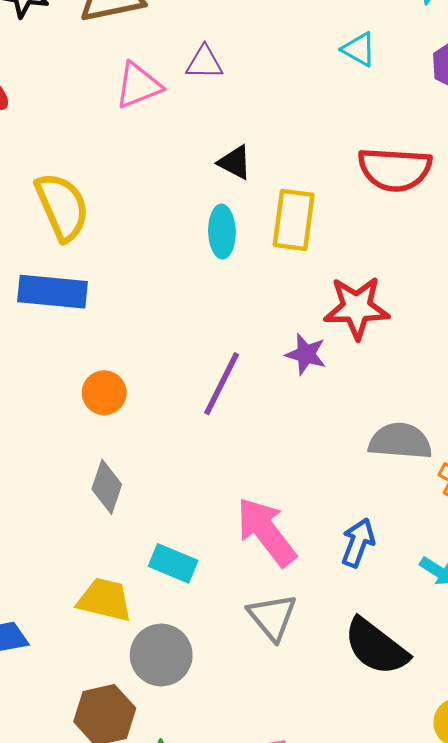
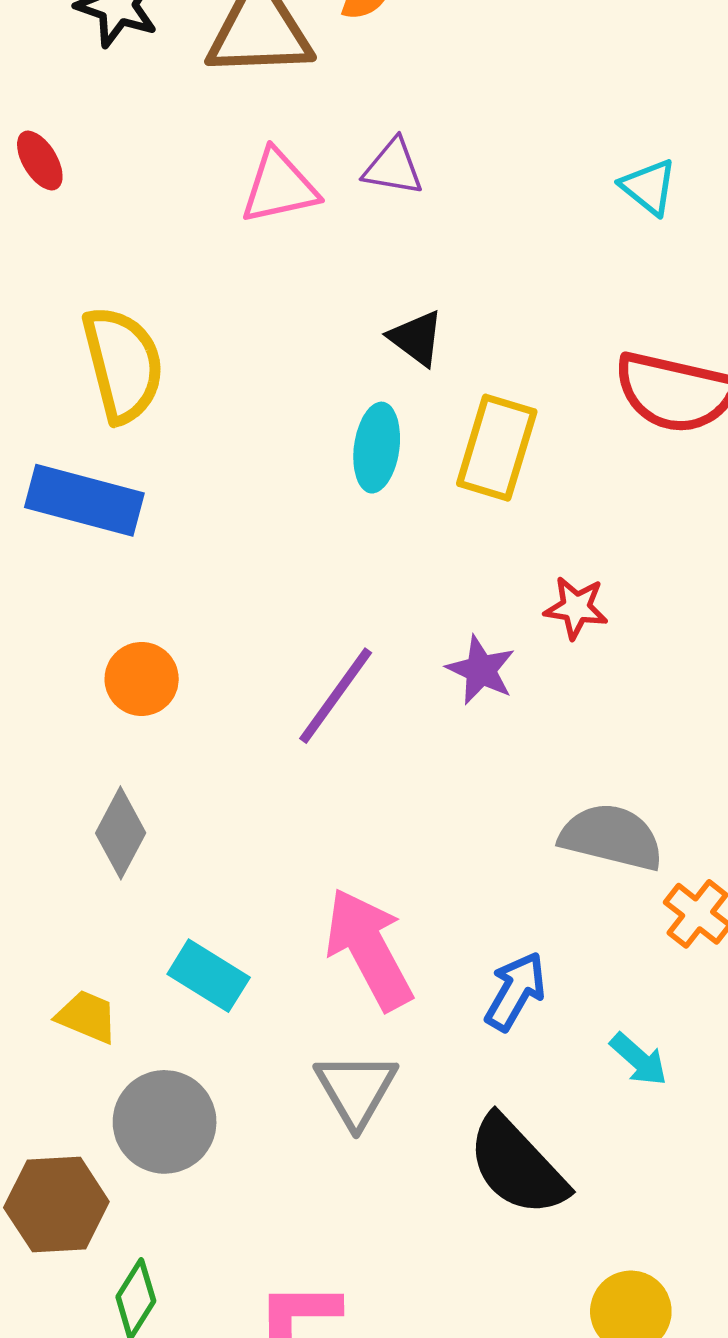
red star: (357, 308) -> (576, 608), size x0.6
yellow trapezoid: (105, 600) -> (87, 1017), size x0.7

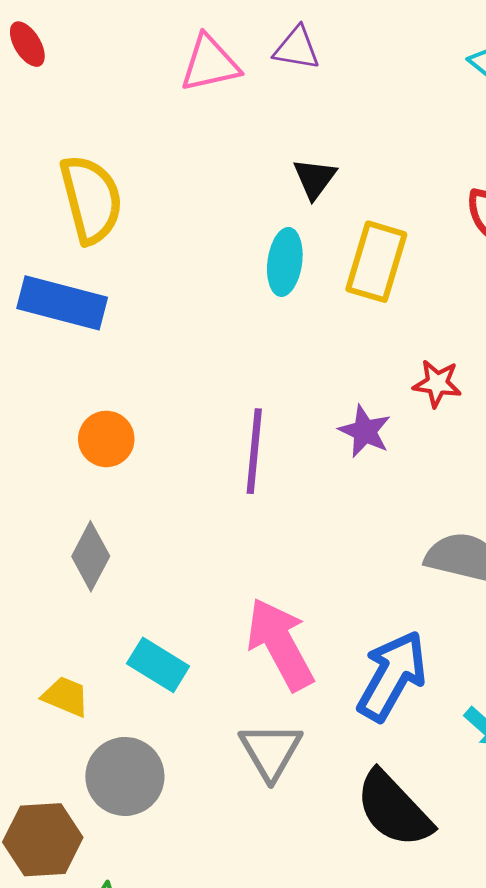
black triangle: (416, 338) -> (315, 178), turned 30
purple line: (336, 696) -> (254, 451), turned -30
blue arrow: (515, 991) -> (392, 676), size x1.5

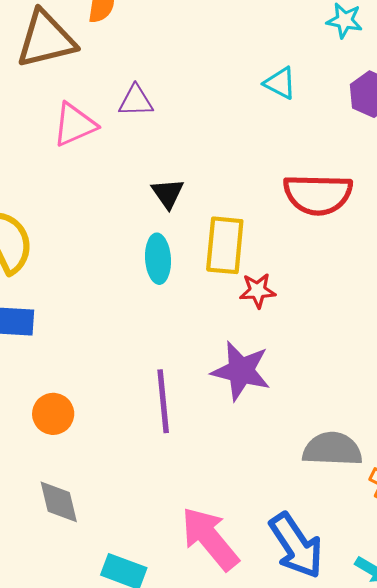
red star: (437, 383) -> (258, 291), moved
purple star: (365, 431) -> (241, 371), size x1.5
gray diamond: (91, 556) -> (59, 502), turned -30
blue arrow: (392, 676) -> (296, 546), turned 128

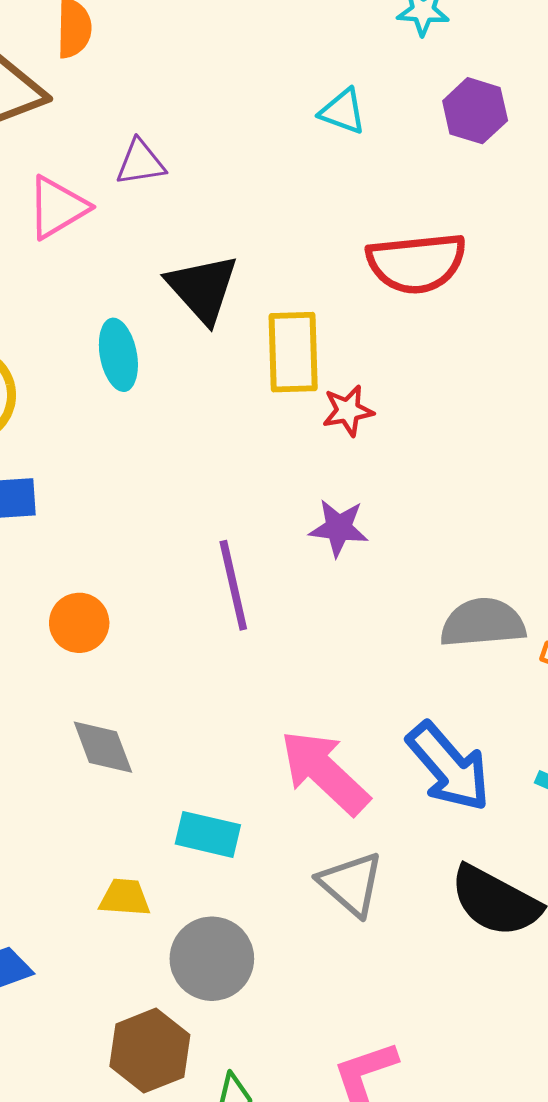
black triangle: (168, 193) -> (203, 288), size x1.6
cyan ellipse: (158, 259) -> (118, 355), moved
purple star: (241, 371) -> (339, 528), size x0.7

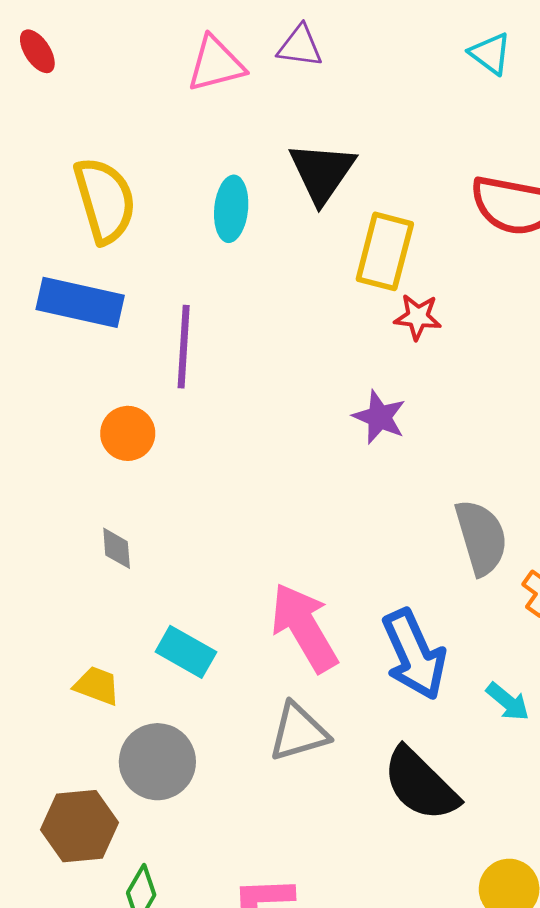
purple line: (233, 585) -> (184, 347), moved
gray semicircle: (483, 623) -> (481, 537), turned 62
gray diamond: (103, 747) -> (117, 548), size x0.7
gray triangle: (351, 884) -> (299, 732), turned 46

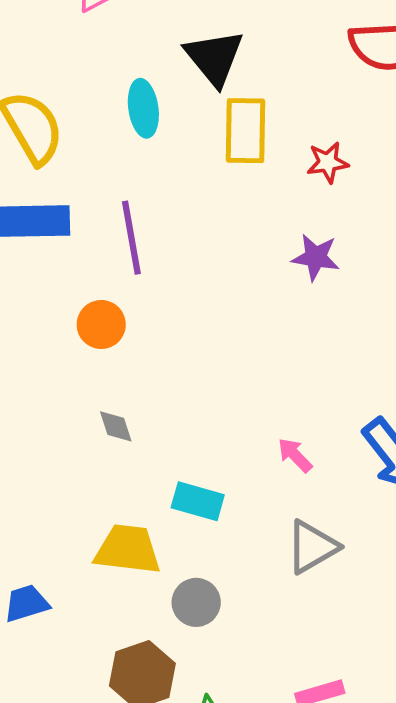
yellow rectangle: (385, 251) -> (245, 131), moved
pink arrow: (304, 627) -> (295, 455), size x0.5
yellow trapezoid: (97, 686) -> (128, 549), size x1.6
gray circle: (157, 762) -> (196, 602), size x0.7

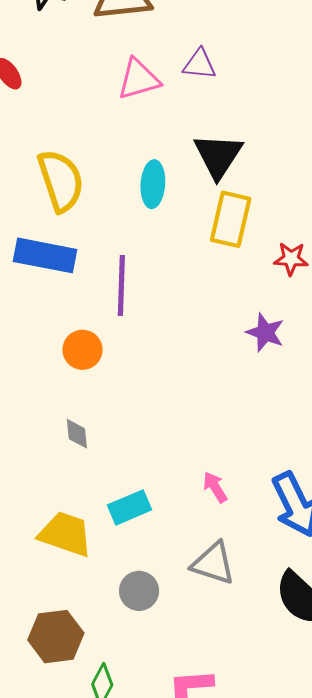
cyan rectangle: (198, 501) -> (130, 507), turned -51
gray triangle: (312, 547) -> (213, 563), turned 36
gray circle: (196, 602) -> (139, 591), moved

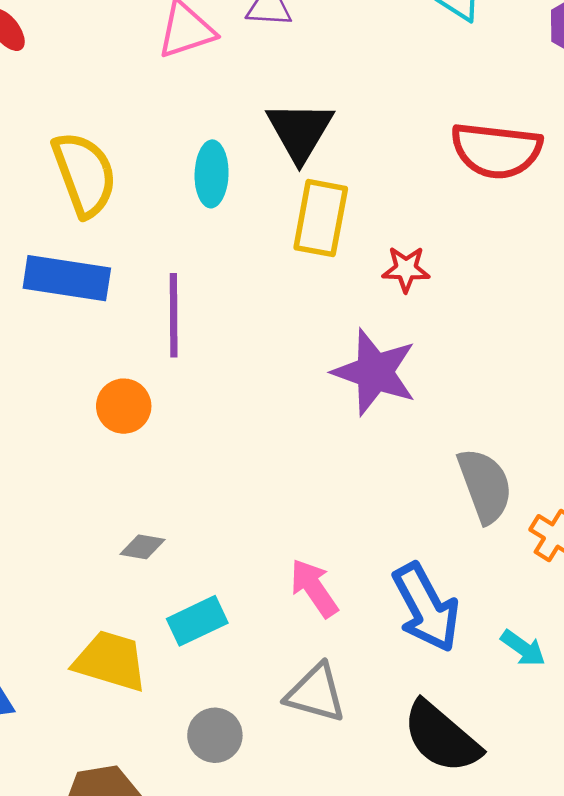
purple star: (265, 332) -> (375, 372), size x1.6
gray diamond: (77, 434) -> (142, 547), moved, turned -72
pink arrow: (215, 487) -> (314, 588), size x1.4

